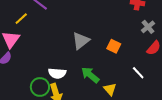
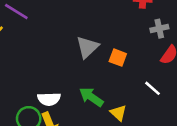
gray cross: (148, 27) -> (159, 29), turned 32
gray triangle: (81, 41) -> (87, 47), moved

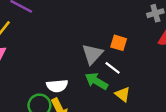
gray triangle: (87, 47) -> (92, 54), moved
white line: (152, 88) -> (113, 68), moved

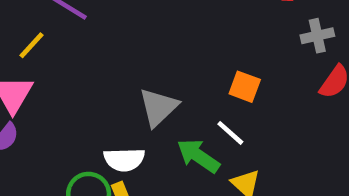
gray triangle: (92, 54) -> (158, 107), moved

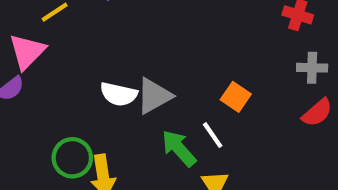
white semicircle: (124, 160) -> (119, 94), moved

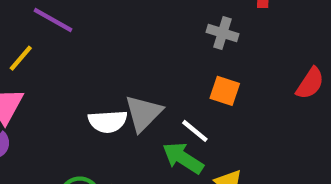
gray cross: (312, 68) -> (222, 33), moved, turned 32
white line: (213, 135) -> (195, 131), moved

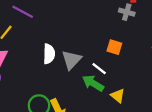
gray cross: (222, 33) -> (127, 12), moved
white semicircle: (108, 121) -> (49, 54), moved, turned -84

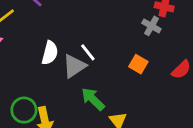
orange square: (114, 47) -> (138, 64), moved
white line: (99, 69) -> (88, 52), moved

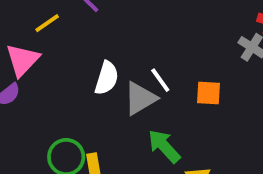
orange square: (138, 64) -> (209, 93), moved, turned -30

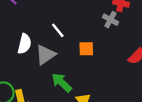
white line: (160, 80) -> (58, 30), moved

